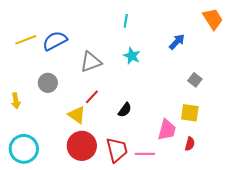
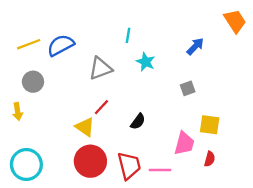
cyan line: (126, 21) -> (128, 35), moved
gray square: (195, 80) -> (188, 88), moved, turned 32
gray circle: (48, 83) -> (33, 82), moved

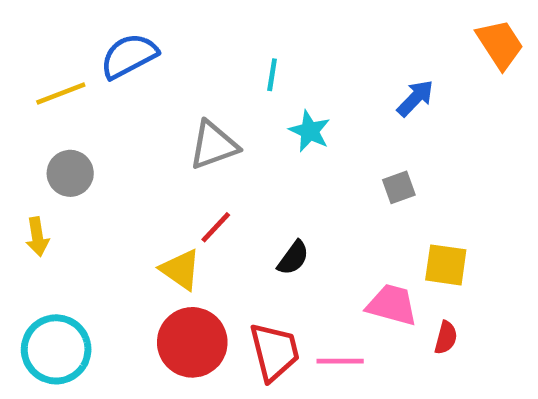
blue semicircle: (61, 45) -> (129, 56), moved
pink trapezoid: (184, 144) -> (392, 305), turned -90

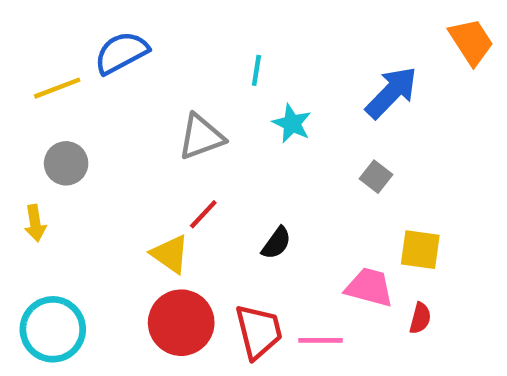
blue arrow: (415, 98) -> (391, 92), size x1.5
gray square: (399, 187) -> (376, 177), turned -32

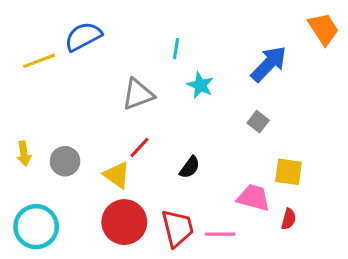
gray circle: (66, 163) -> (65, 161), moved

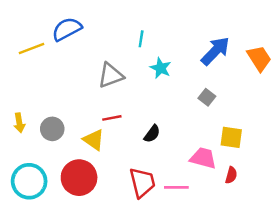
orange trapezoid: (324, 29) -> (259, 58), moved
red line: (140, 148) -> (112, 118), turned 36
red circle: (124, 222) -> (79, 178), moved

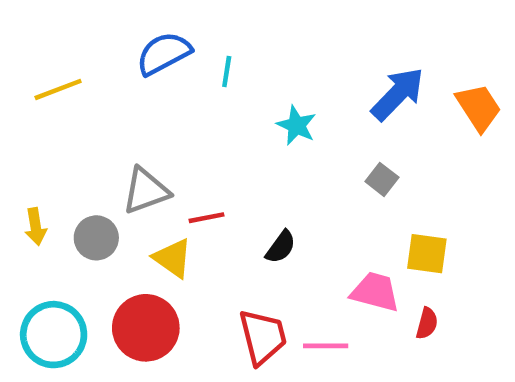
blue semicircle: (67, 29) -> (164, 53), moved
cyan line: (141, 39) -> (227, 71), moved
gray triangle: (111, 75) -> (146, 191), moved

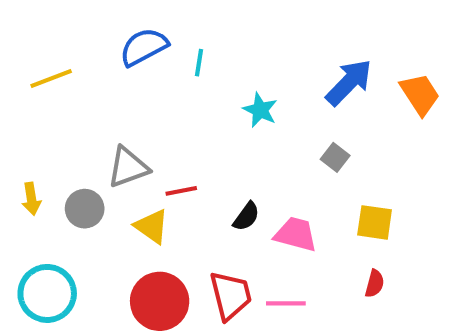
pink trapezoid: (375, 292) -> (296, 234), moved
red circle: (146, 328) -> (160, 301), moved

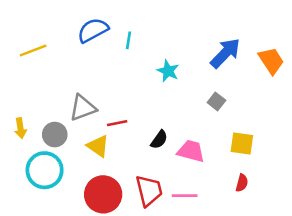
cyan circle: (47, 293) -> (45, 170), moved

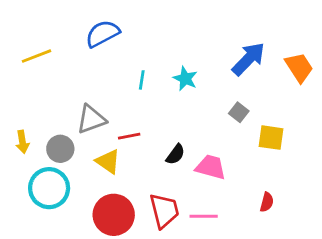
cyan line: (129, 40) -> (142, 80), moved
yellow square: (242, 143) -> (271, 138), moved

